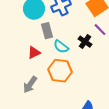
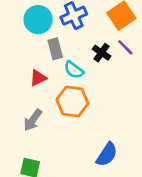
black cross: (85, 42) -> (102, 53), moved

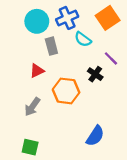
purple line: (125, 47) -> (111, 58), moved
black cross: (102, 53) -> (95, 74), moved
cyan semicircle: (74, 70) -> (83, 39), moved

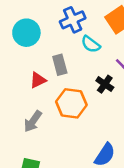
cyan circle: (37, 21) -> (26, 33), moved
gray rectangle: (51, 46) -> (60, 65), moved

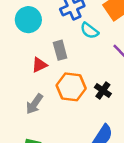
black cross: (105, 84) -> (103, 90), moved

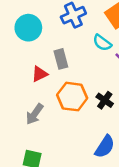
cyan semicircle: (89, 31) -> (102, 43), moved

